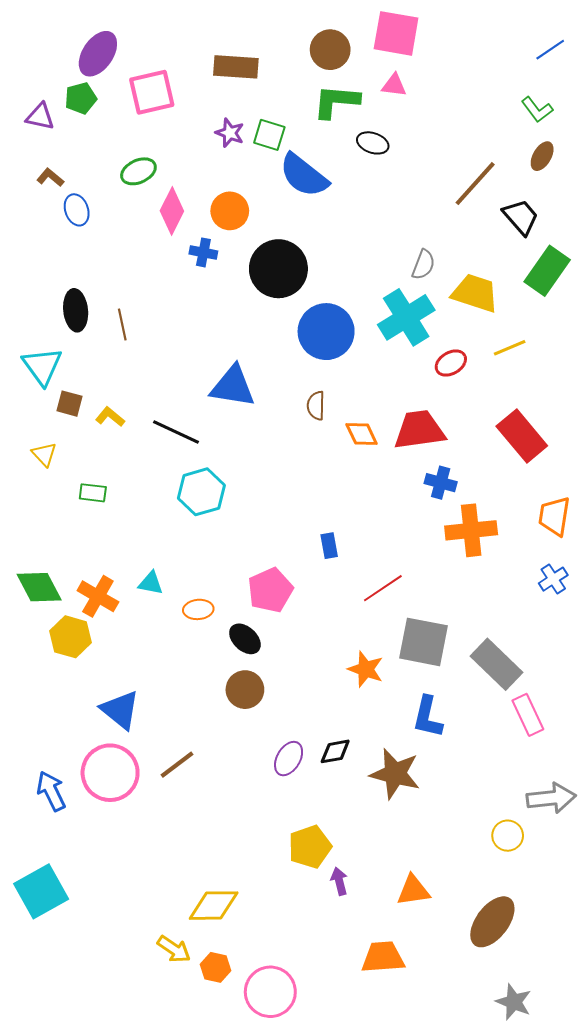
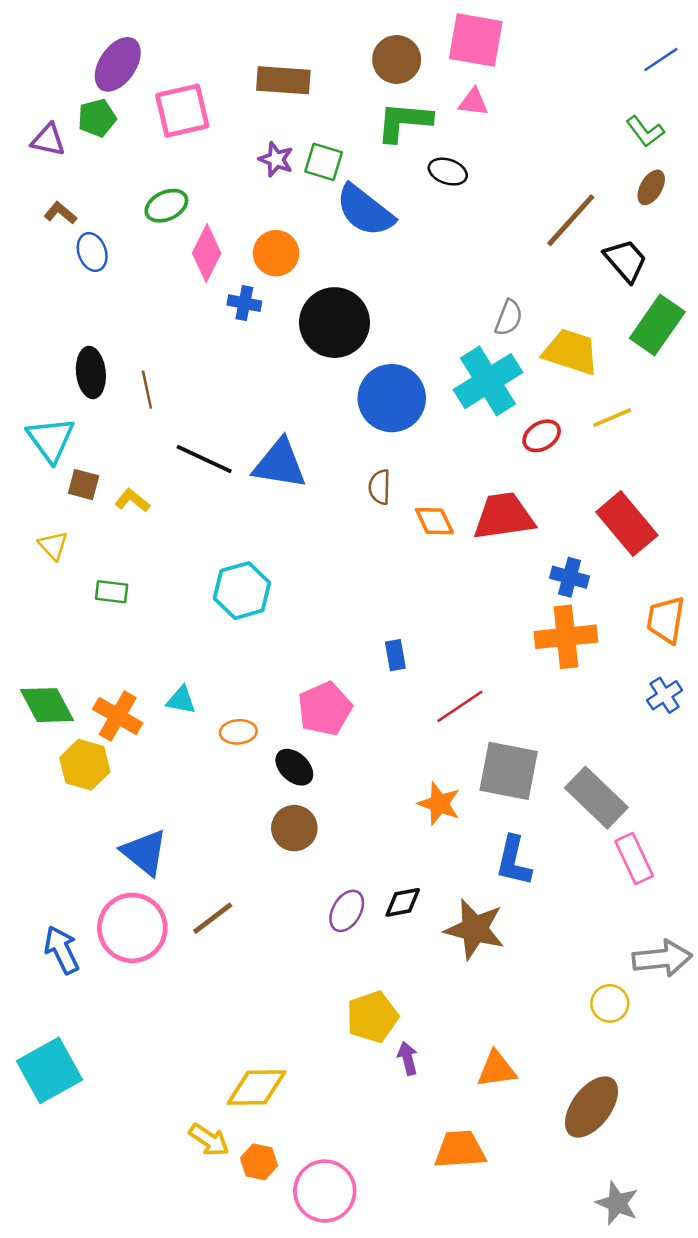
black line: (176, 432) -> (204, 459), moved
blue cross: (441, 483) -> (570, 577), moved

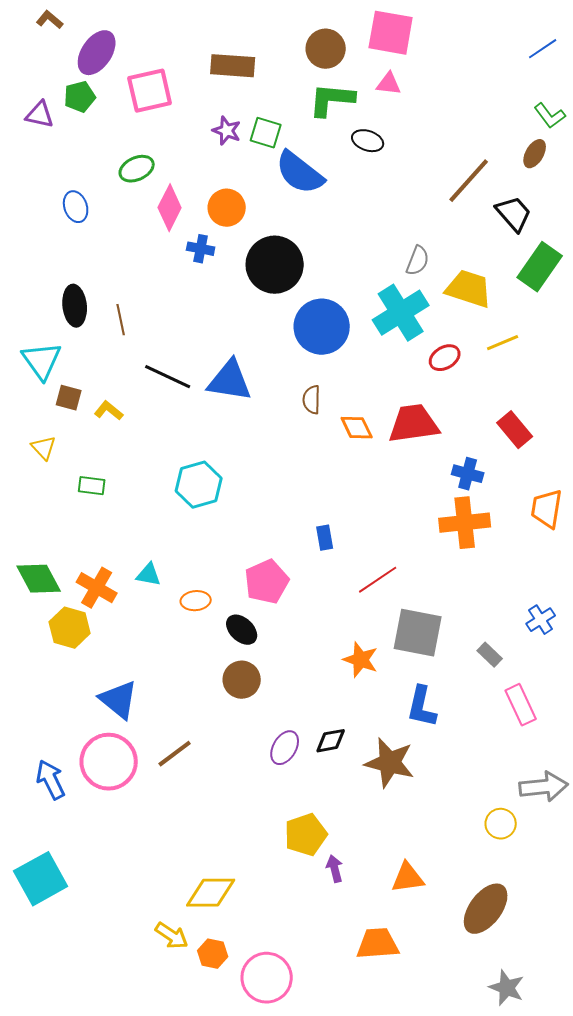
green L-shape: (645, 131) -> (550, 116), moved
brown L-shape: (60, 213) -> (50, 20), moved
red rectangle: (627, 524) -> (515, 430), size x0.7
blue cross: (665, 695) -> (541, 620), moved
gray rectangle: (596, 798) -> (490, 655), size x0.5

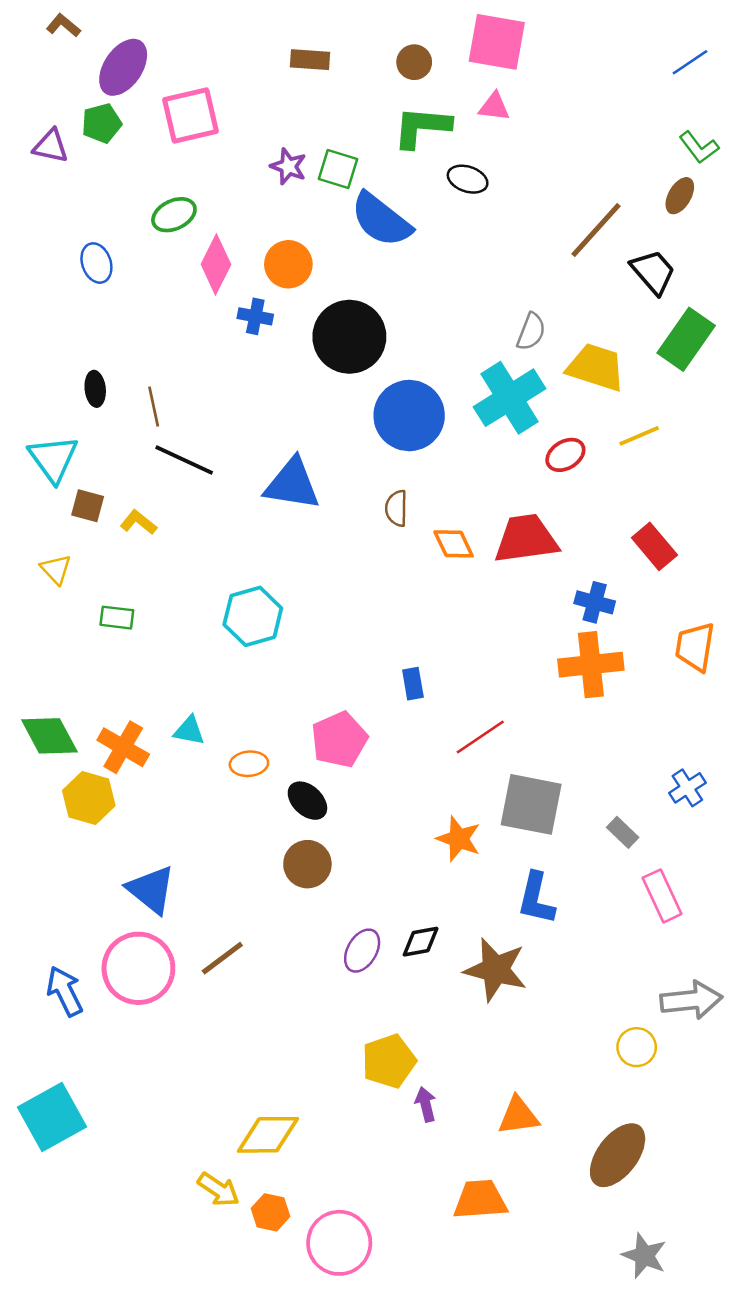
brown circle: (326, 49) -> (414, 62), size x0.7
brown rectangle: (233, 66) -> (310, 60), moved, size x0.7
black ellipse: (75, 306) -> (95, 389), size x0.7
black line: (168, 377) -> (184, 460), moved

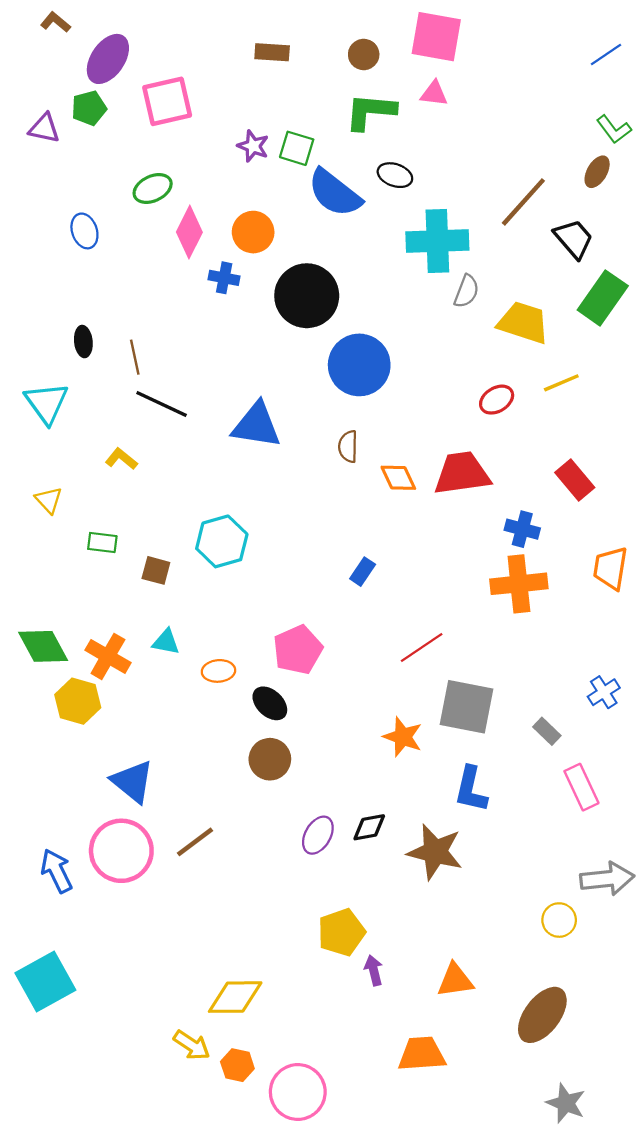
black ellipse: (468, 179) -> (395, 175), moved
cyan cross: (510, 398) -> (437, 241), moved, turned 30
brown square: (88, 506) -> (156, 570), moved
blue rectangle: (413, 684) -> (363, 572), moved, turned 44

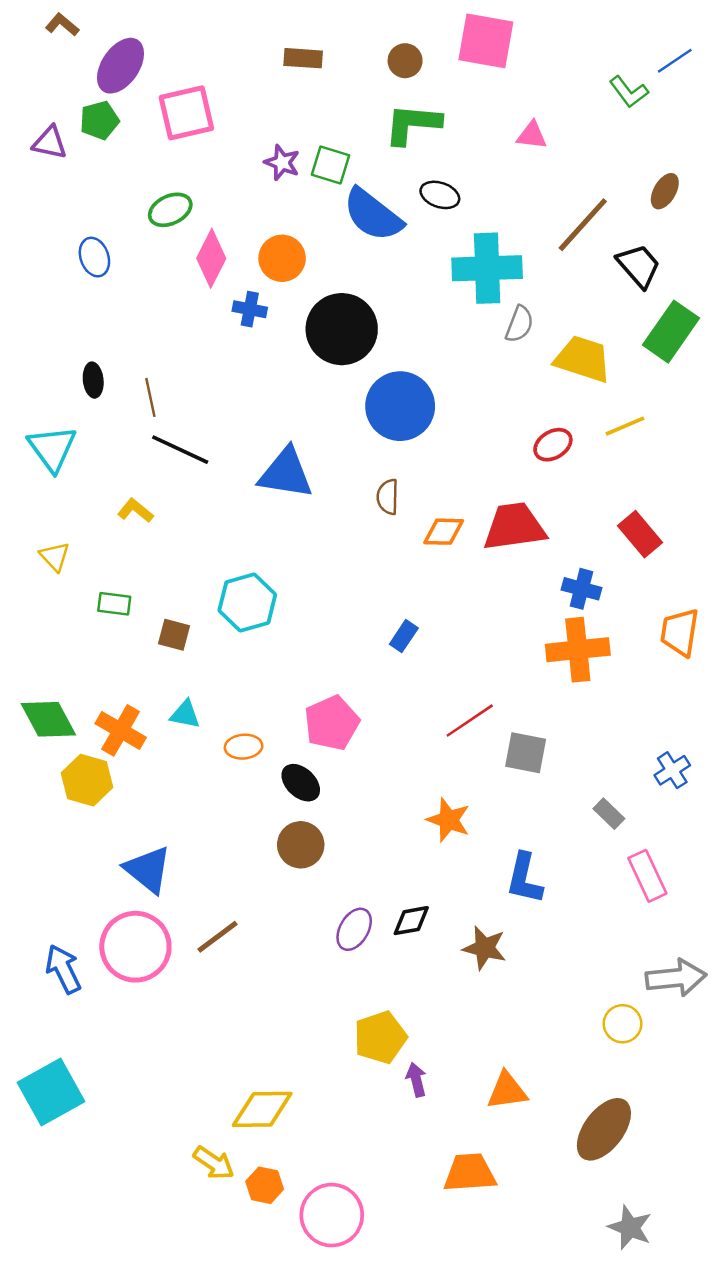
pink triangle: (434, 94) -> (532, 135), moved
green L-shape: (614, 129) -> (629, 92), moved
orange diamond: (398, 478) -> (444, 532), turned -63
gray square: (466, 707) -> (526, 753), moved, size x0.7
brown star: (435, 852) -> (485, 948), size x0.7

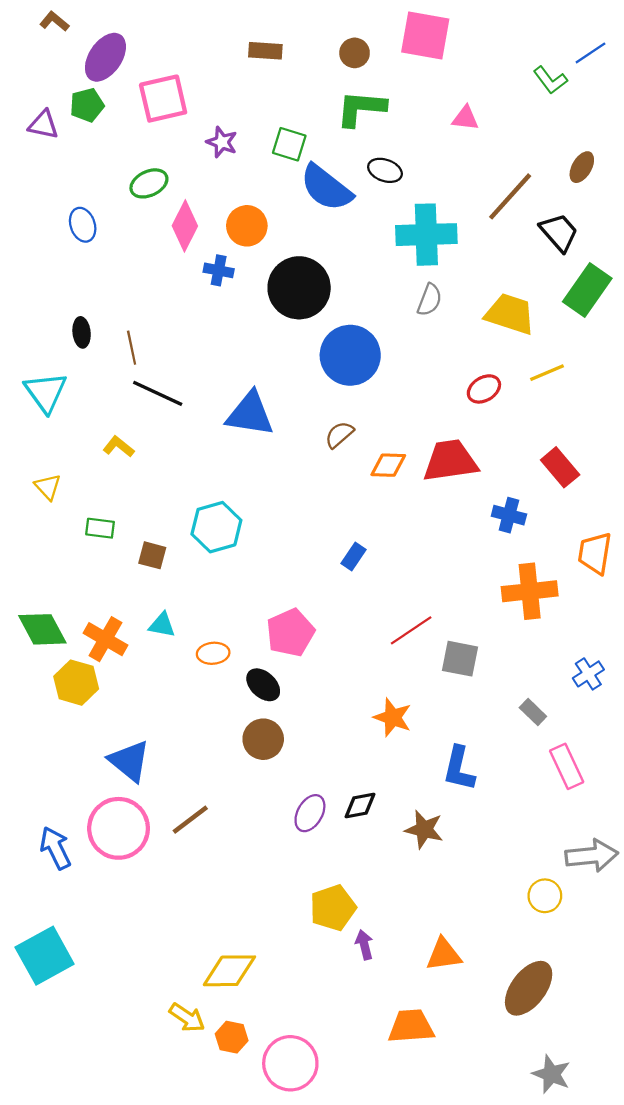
purple star: (282, 163) -> (222, 142), moved
gray semicircle: (519, 324) -> (430, 300), moved
brown semicircle: (388, 497) -> (339, 435), turned 48
orange cross: (578, 650) -> (530, 591), moved

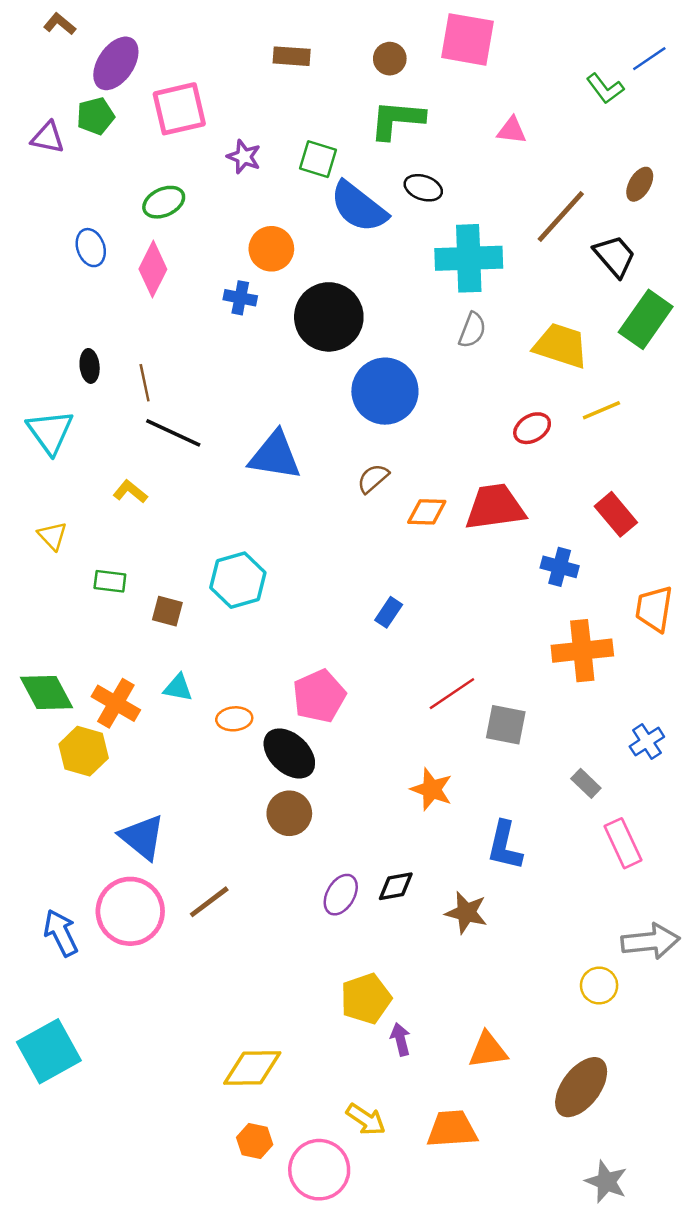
pink diamond: (185, 226) -> (153, 269), moved
black ellipse: (263, 685) -> (289, 753), size x1.4
yellow arrow: (187, 1018) -> (366, 1119), moved

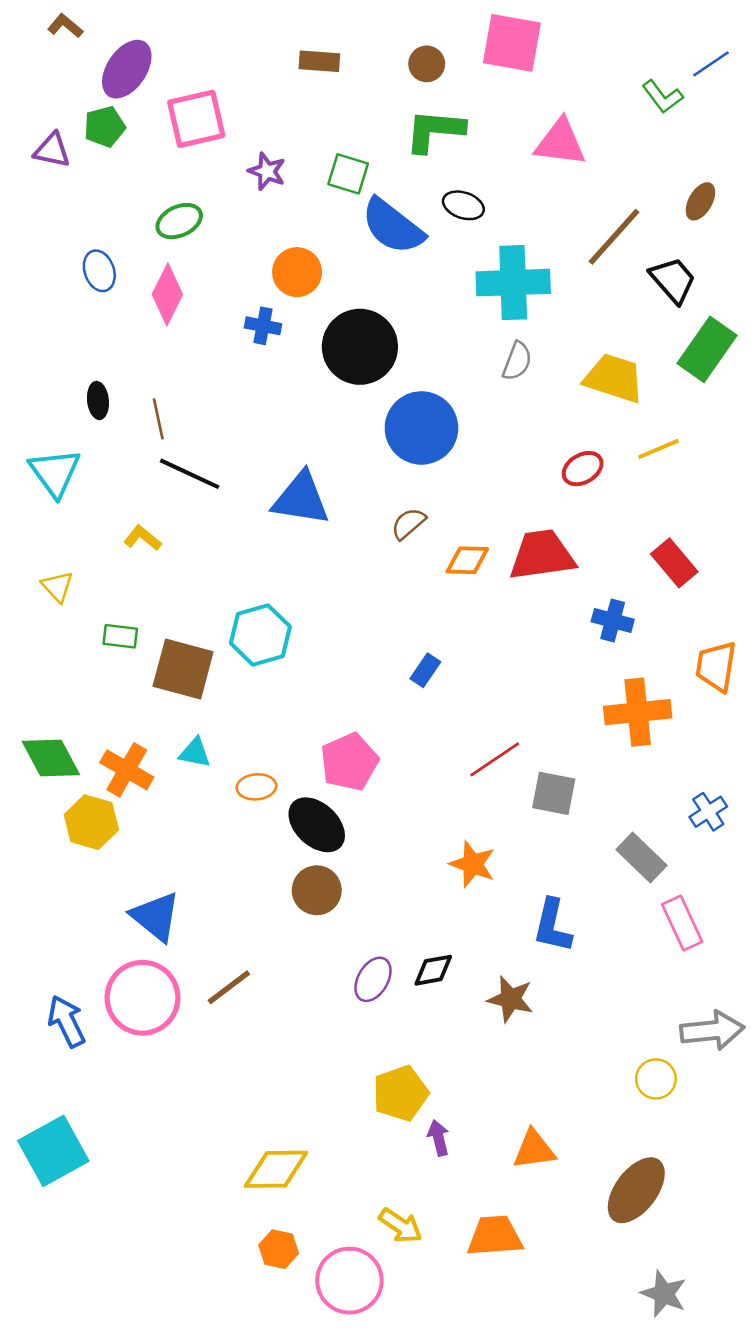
pink triangle: (512, 130) -> (560, 142), size x1.6
brown square: (167, 611) -> (183, 669), size x1.8
gray rectangle: (586, 783) -> (642, 858), size x1.5

